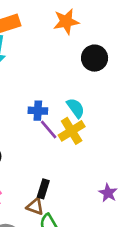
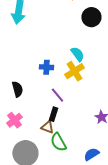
blue cross: (38, 111) -> (46, 67), moved
purple line: (49, 130) -> (57, 95), moved

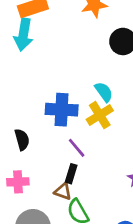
blue cross: (46, 67) -> (62, 110), size x1.6
pink cross: (14, 120) -> (18, 182), turned 35

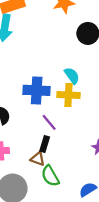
yellow cross: (100, 115) -> (68, 95), turned 35

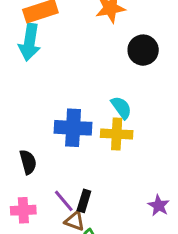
purple line: (49, 122) -> (64, 201), moved

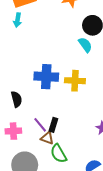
cyan arrow: (30, 42) -> (17, 20), size x0.6
cyan semicircle: (121, 108) -> (85, 45), moved

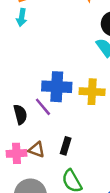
purple line: (40, 125) -> (43, 107), moved
brown triangle: (47, 138) -> (37, 150), moved

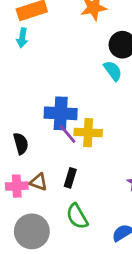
yellow cross: (92, 92) -> (88, 133), moved
purple line: (43, 107) -> (68, 134), moved

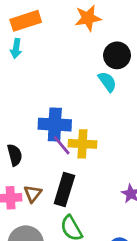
black rectangle: (70, 178) -> (64, 189), size x1.6
brown triangle: (39, 182) -> (33, 194), turned 48

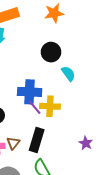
black circle: (117, 55) -> (51, 52), moved
cyan semicircle: (107, 82) -> (68, 74), moved

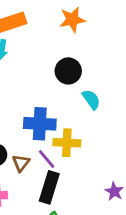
purple line: (35, 107) -> (47, 159), moved
brown triangle: (13, 143) -> (21, 163), moved

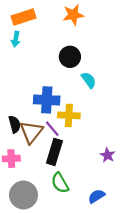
brown triangle: (21, 163) -> (31, 132), size x1.6

